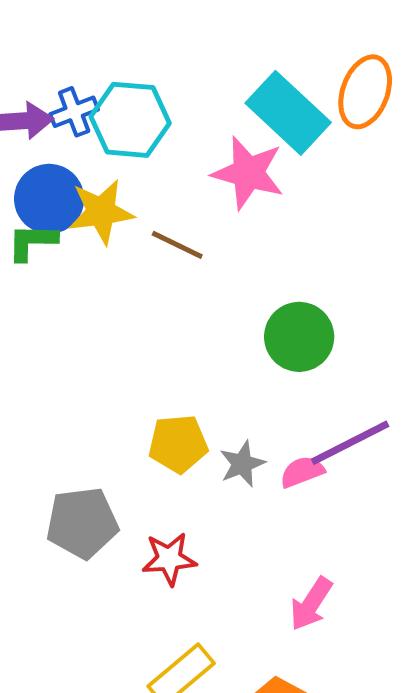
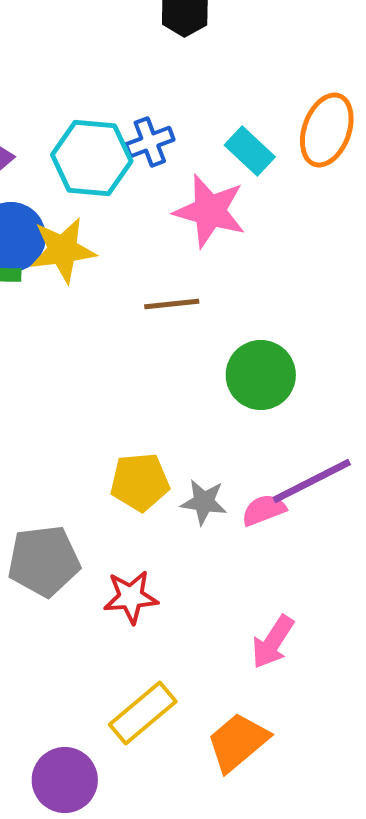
blue cross: (74, 112) -> (150, 142), moved
cyan rectangle: (288, 113) -> (250, 151), size x0.6
brown line: (177, 245) -> (172, 304), moved, turned -32
gray star: (242, 464) -> (204, 502), turned 30

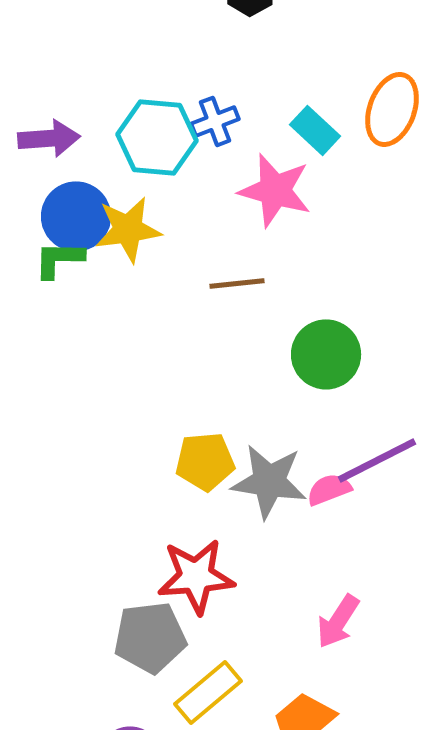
gray star: (204, 502) -> (269, 481), size x1.6
gray pentagon: (44, 561) -> (150, 637), moved
red star: (131, 597) -> (196, 576), size x1.4

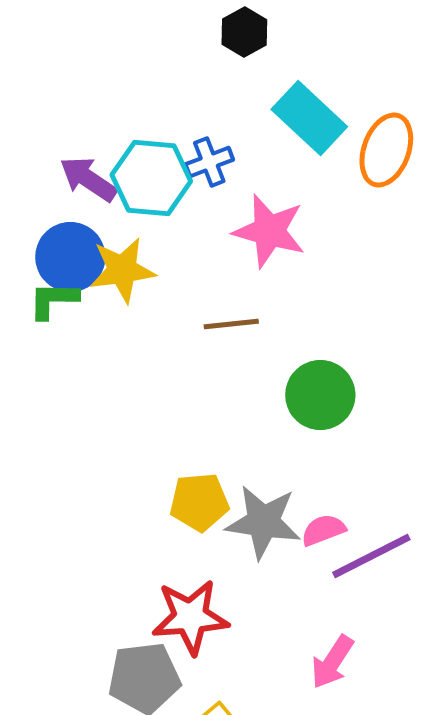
cyan rectangle: (315, 130) -> (309, 118), moved, size x1.5
purple arrow: (49, 138) -> (88, 179), moved, turned -142
purple line: (377, 460) -> (371, 556), moved

